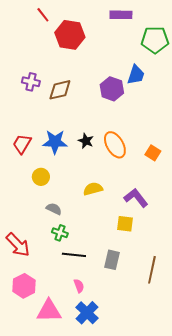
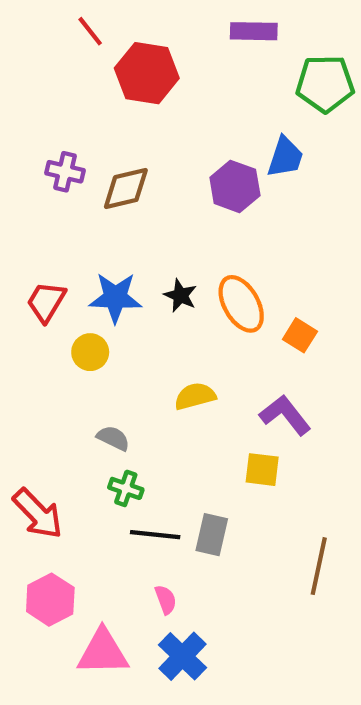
orange square: (153, 153) -> (300, 335), moved
yellow circle: (41, 177) -> (90, 352), moved
gray rectangle: (112, 260) -> (212, 535), moved

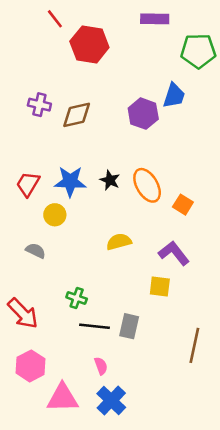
gray semicircle: (113, 438) -> (36, 251), moved

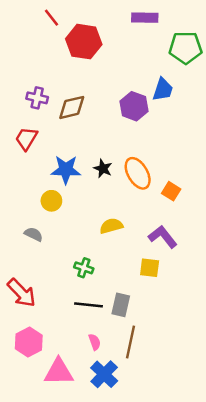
red trapezoid: (28, 184) -> (26, 139), moved
green cross: (77, 298) -> (84, 268), moved
brown line: (194, 345) -> (130, 342), moved

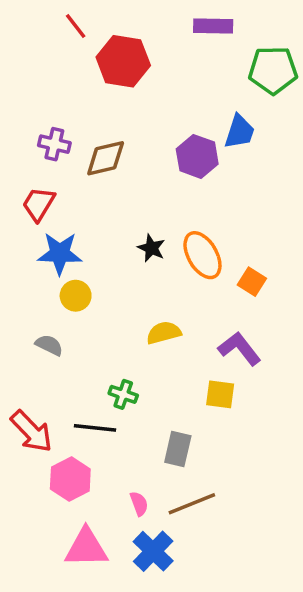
blue star: (66, 170) -> (60, 253), moved
black line: (89, 305) -> (95, 428), moved
pink hexagon: (29, 342) -> (70, 479), moved
brown line: (130, 342) -> (192, 504), turned 56

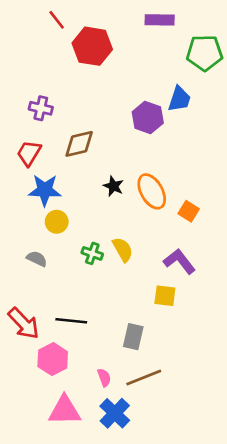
brown diamond: (106, 158) -> (79, 144), moved
yellow semicircle: (164, 333) -> (123, 249), turned 75
green cross: (123, 394) -> (92, 253), moved

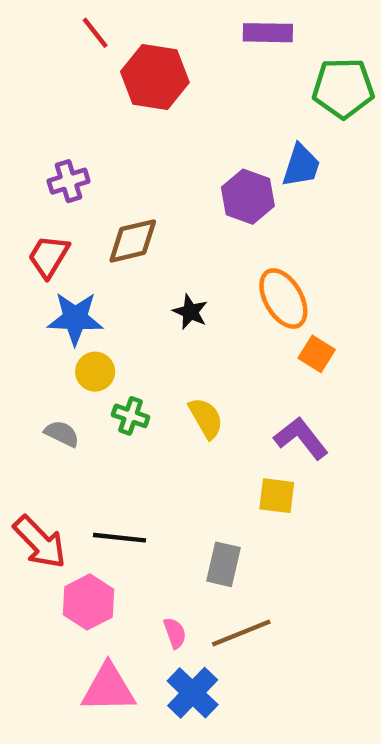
purple cross: (41, 108) -> (69, 181), turned -30
orange ellipse: (152, 191) -> (283, 299), moved
green cross: (92, 253) -> (131, 416), moved

